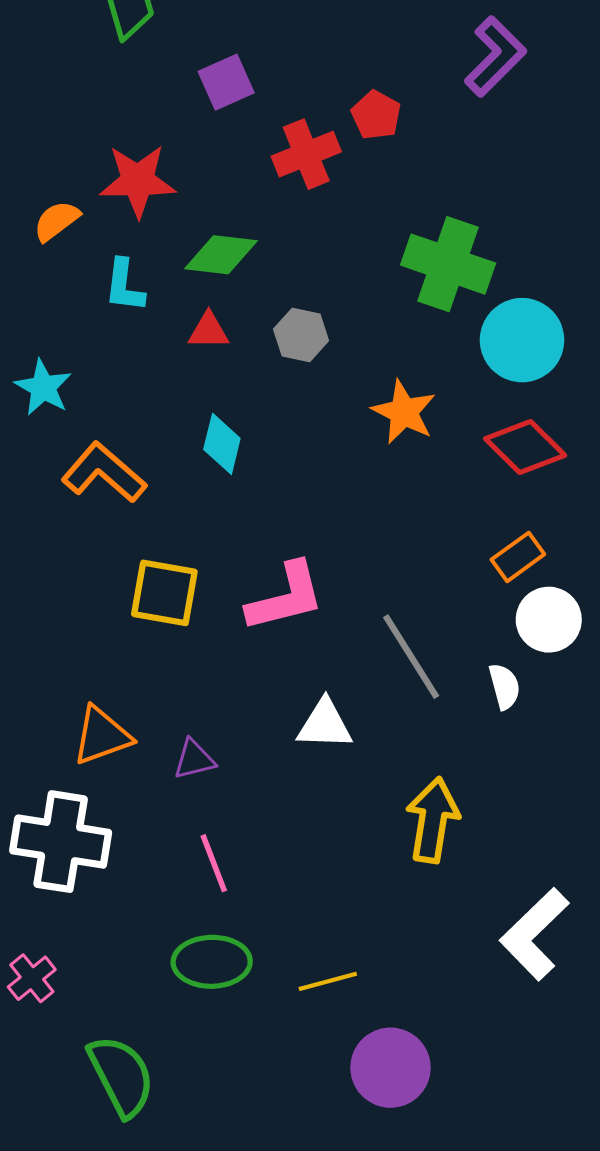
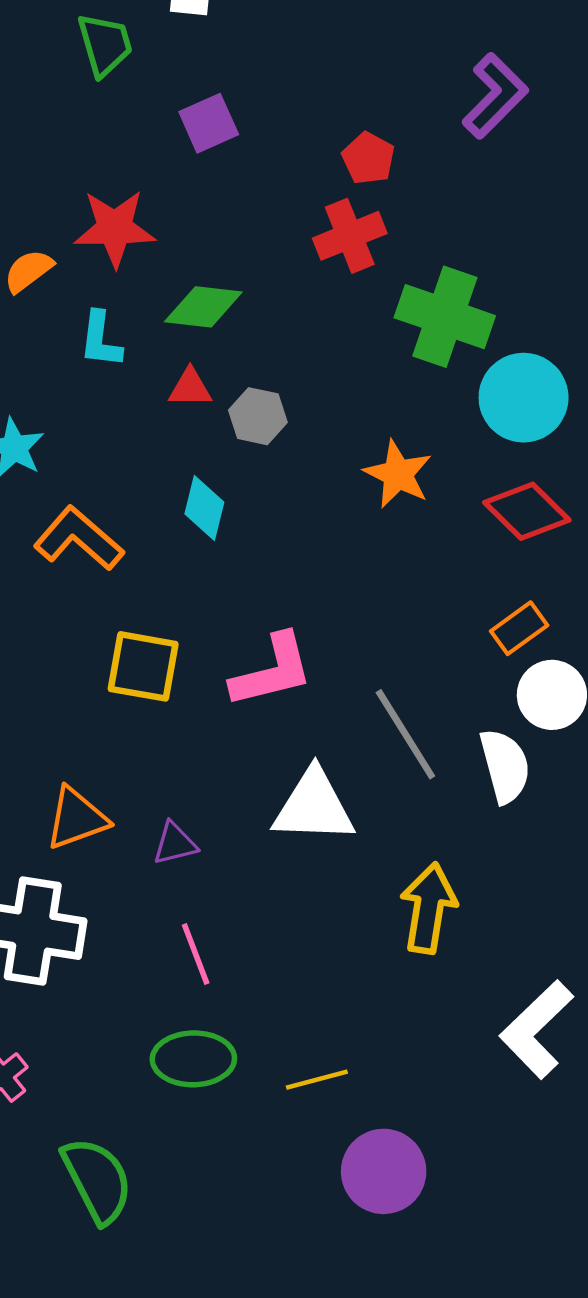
red cross: (306, 154) -> (350, 236), moved
gray hexagon: (301, 335) -> (258, 416), moved
white semicircle: (505, 686) -> (505, 766), size x1.5
white triangle: (325, 724) -> (314, 806), size x1.4

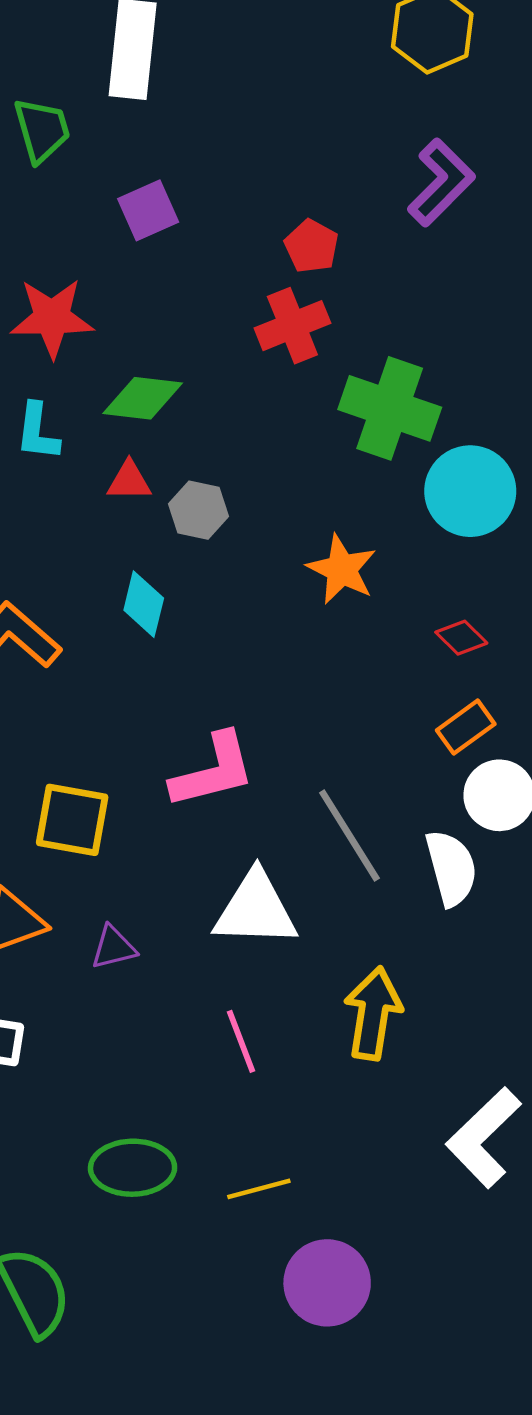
red diamond: (527, 511) -> (461, 638), moved, size x0.6
yellow square: (143, 666) -> (72, 820), moved
pink line: (196, 954) -> (241, 1041), moved

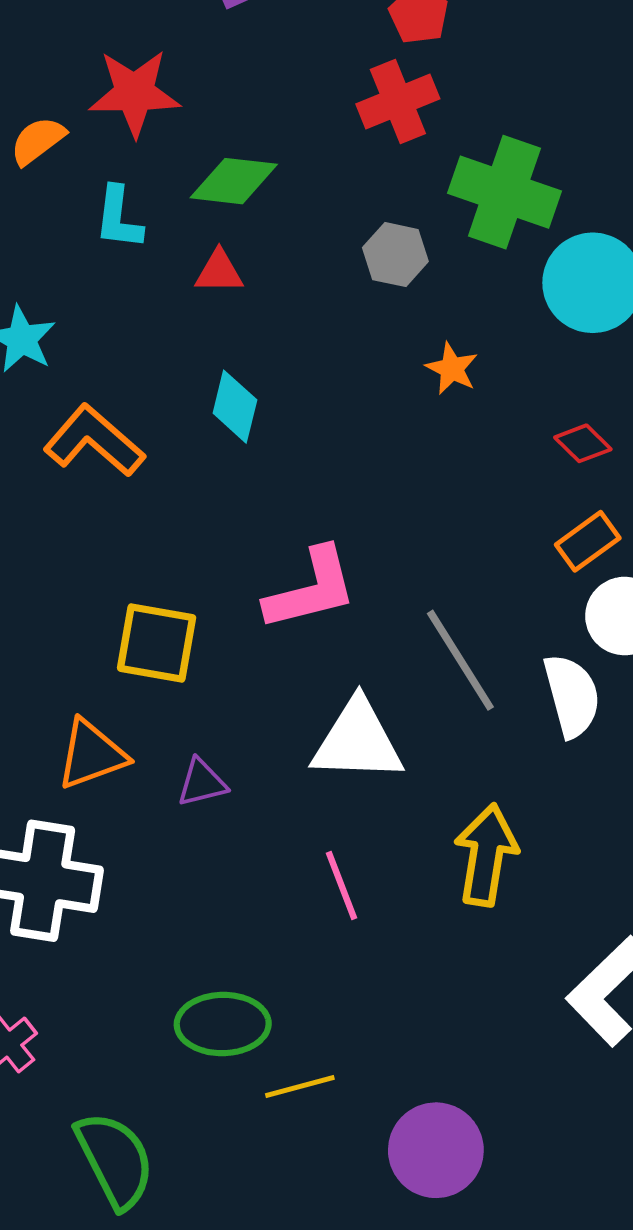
gray hexagon: (198, 510) -> (395, 255), moved
orange star: (342, 569) -> (452, 369), size x0.7
yellow line: (259, 1189) -> (300, 1087), moved

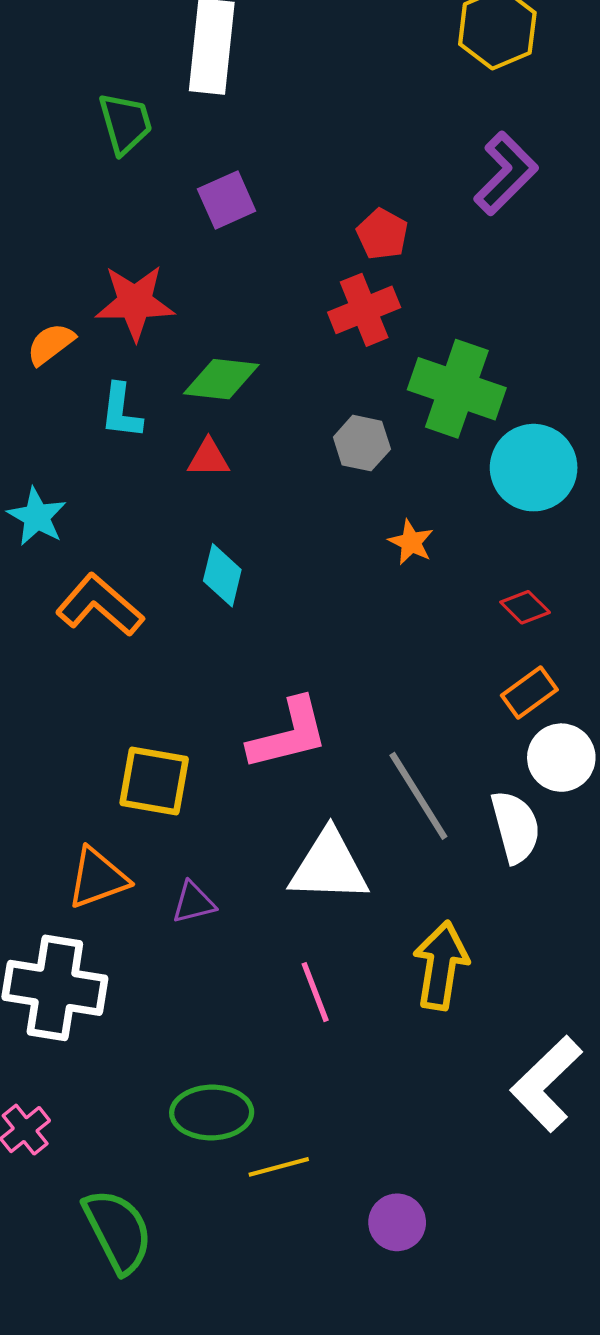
purple circle: (436, 1150) -> (397, 1222), size x0.7

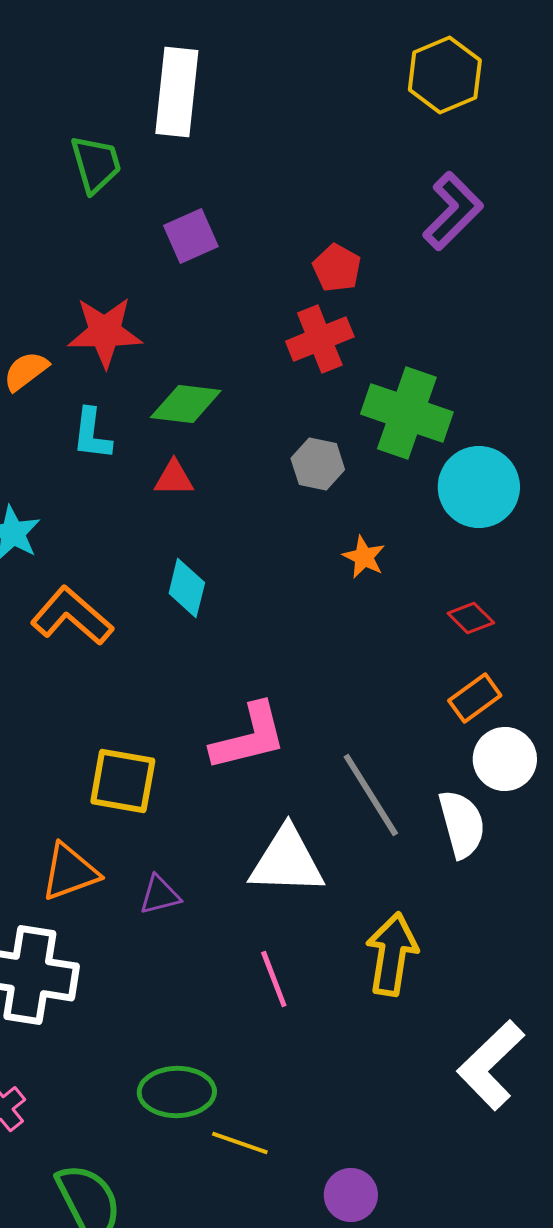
yellow line: (279, 1167) -> (240, 1143), turned 34

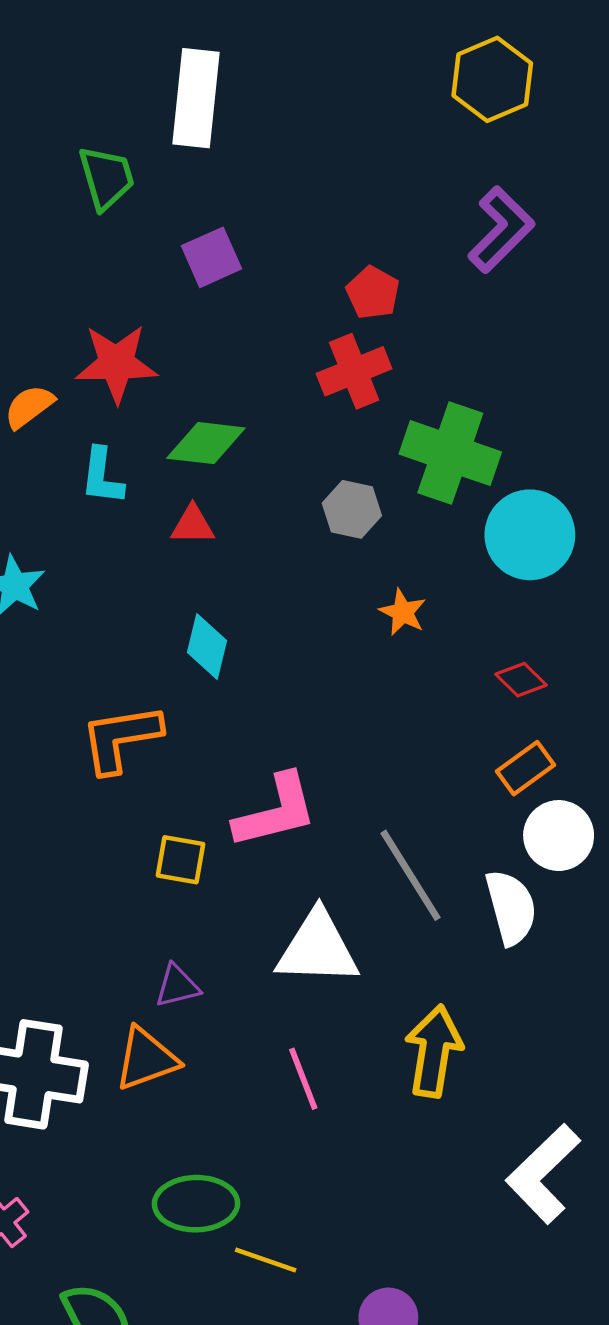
orange L-shape: (72, 616) -> (121, 738), moved, turned -50
yellow square: (123, 781) -> (181, 860), moved, size x0.7
orange triangle: (70, 872) -> (146, 1059), moved

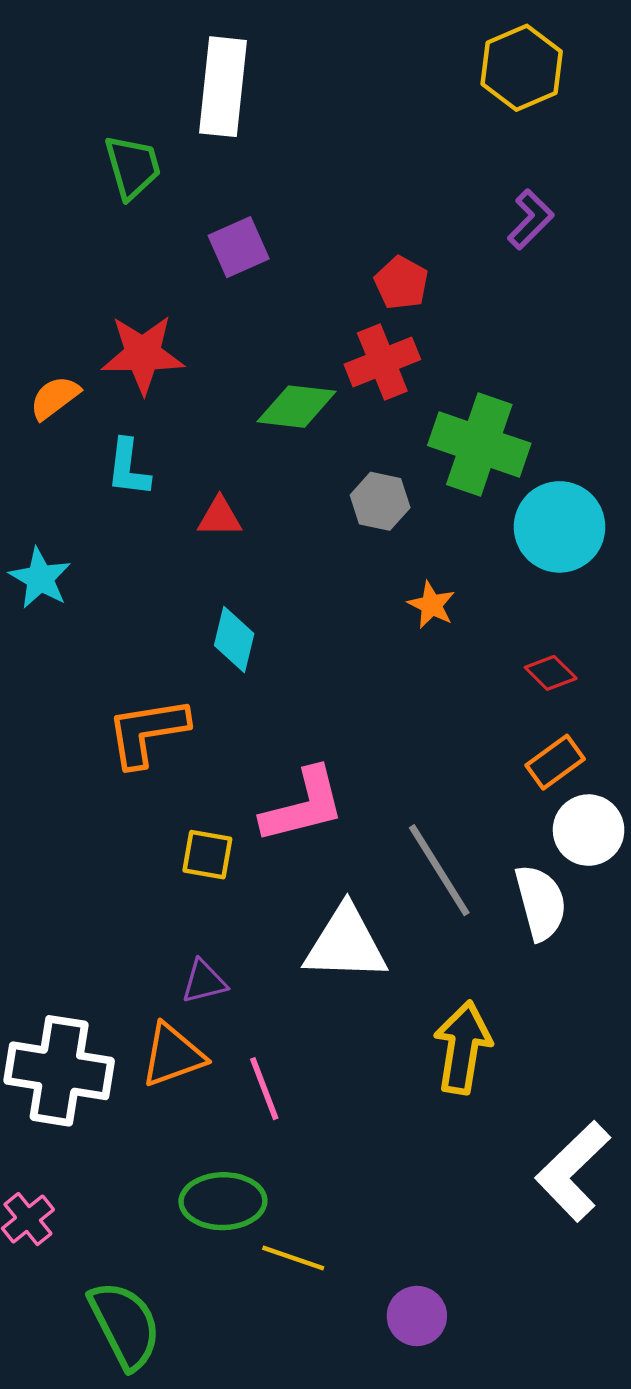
purple L-shape: (501, 230) -> (531, 219), size x0.7
green diamond: (206, 443) -> (297, 407), moved
pink line: (303, 1079) -> (264, 1089), moved

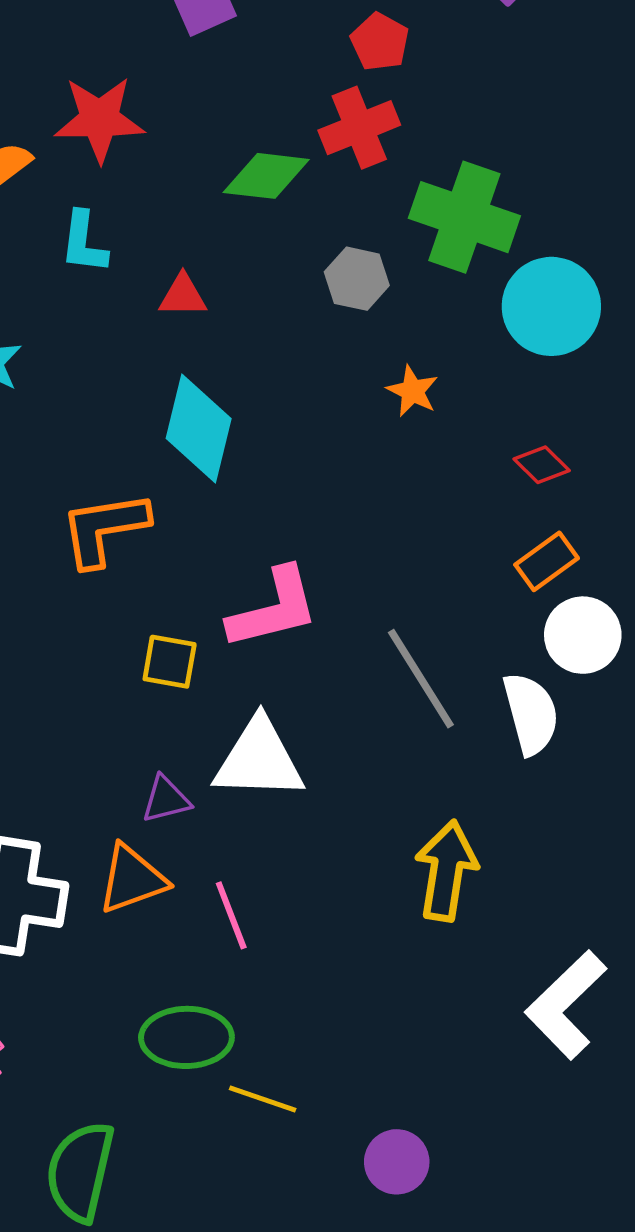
cyan diamond: (234, 639) -> (199, 428), size x1.5
white triangle: (346, 944) -> (259, 760), moved
green semicircle: (125, 1325) -> (80, 1172), turned -140

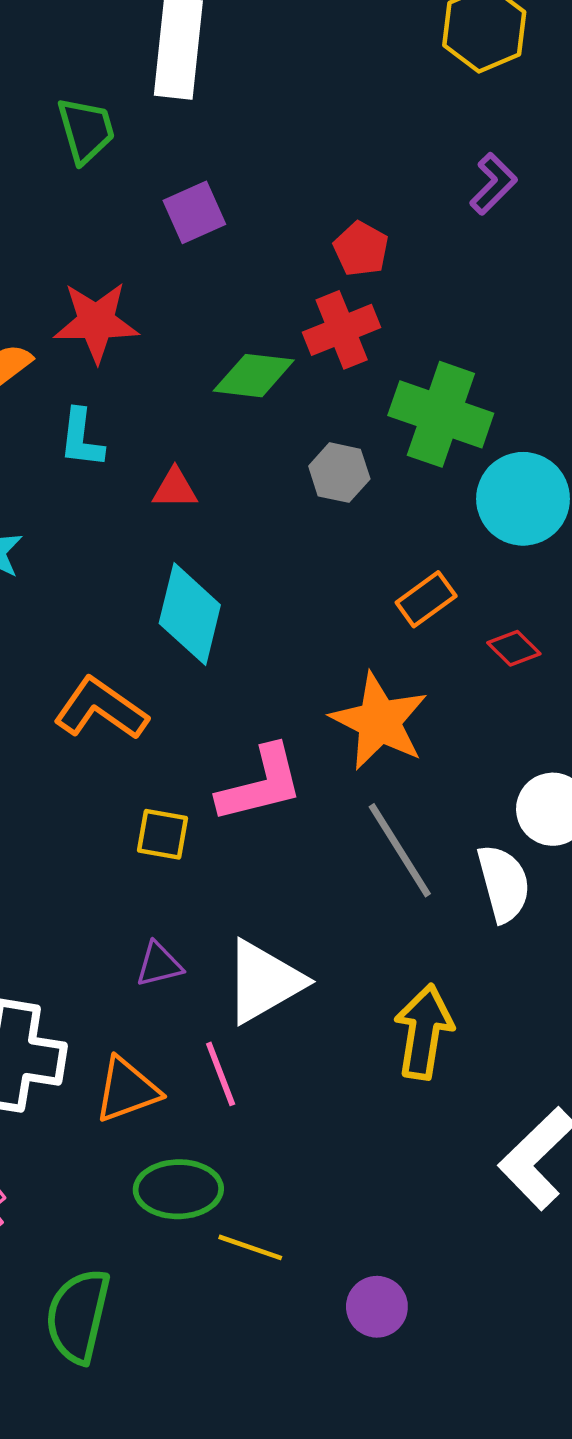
orange star: (412, 391) -> (379, 721), moved, size x2.0
orange L-shape: (104, 529) -> (101, 709), turned 44
orange rectangle: (547, 561) -> (426, 599), moved
white triangle: (259, 760) -> (264, 982), moved, turned -32
orange triangle: (132, 879) -> (127, 1090), moved

